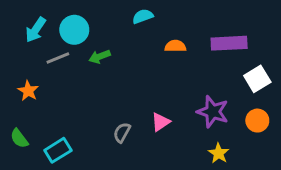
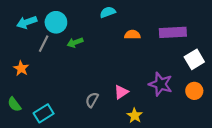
cyan arrow: (36, 30) -> (27, 22), turned 36
gray line: (58, 58) -> (44, 44), turned -42
yellow star: (219, 153) -> (135, 116), moved

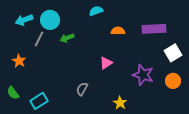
pink triangle: (121, 92) -> (106, 63), moved

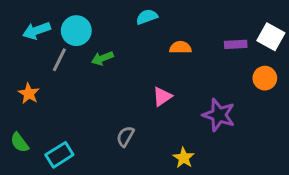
purple rectangle: (154, 29) -> (236, 44), size x0.6
white square: (173, 53) -> (271, 37), moved, turned -30
orange circle: (173, 81) -> (265, 78), moved

